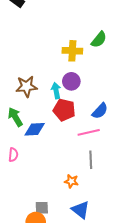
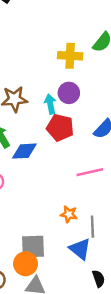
pink line: (89, 132) -> (90, 172), moved
gray line: (91, 160) -> (92, 227), moved
gray square: (42, 208) -> (33, 246), size x1.5

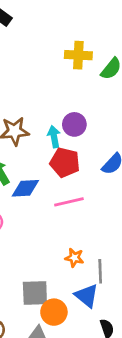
yellow cross: (70, 56) -> (78, 55), moved
pink line: (90, 172) -> (69, 202), moved
orange circle: (26, 264) -> (54, 312), moved

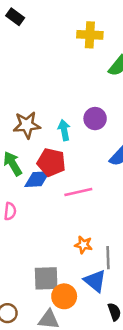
yellow cross: (78, 55) -> (90, 35), moved
purple circle: (74, 124) -> (95, 119), moved
red pentagon: (65, 162) -> (51, 162), moved

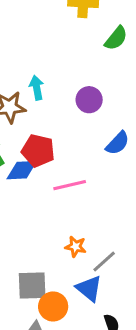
cyan arrow: (64, 130) -> (37, 88), moved
gray line: (108, 258) -> (104, 262), turned 50

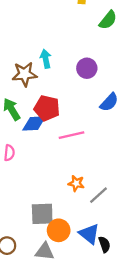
blue triangle: (89, 288) -> (89, 234), moved

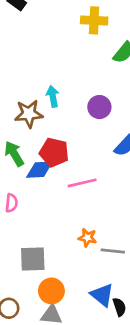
gray line: (99, 195) -> (113, 251), turned 48
gray square: (42, 214) -> (33, 259), moved
orange circle: (59, 230) -> (51, 291), moved

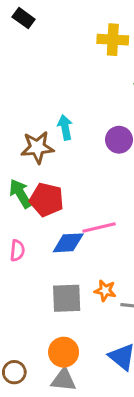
red pentagon: (54, 152) -> (47, 200), moved
blue diamond: (39, 170) -> (68, 243), moved
gray square: (33, 259) -> (67, 298), moved

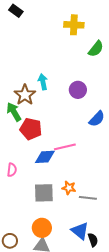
brown star: (37, 147) -> (25, 95), turned -30
green arrow: (20, 194) -> (14, 112), moved
pink semicircle: (17, 251) -> (12, 170), moved

